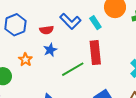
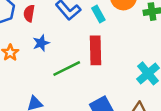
red semicircle: (47, 30) -> (29, 13), moved, turned 104

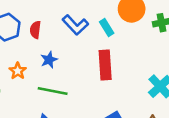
green line: (67, 69) -> (53, 91), moved, turned 40

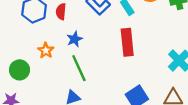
green line: (53, 91) -> (79, 68), turned 56

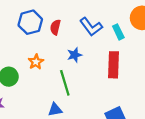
blue star: (75, 39) -> (75, 55), moved

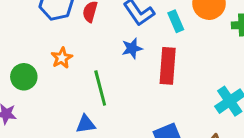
blue star: (75, 55) -> (132, 48), moved

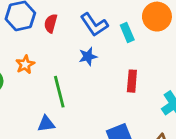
red rectangle: (168, 66) -> (132, 81), moved, size x0.7

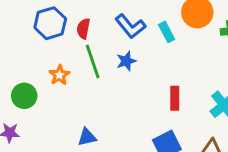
red rectangle: (132, 81) -> (175, 98), moved
green line: (59, 92) -> (93, 61), moved

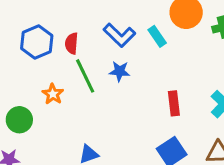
blue star: (126, 61) -> (120, 71), turned 30

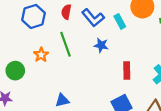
red semicircle: (72, 43) -> (66, 12), moved
blue star: (120, 71) -> (101, 45), moved

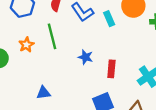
blue star: (101, 45) -> (86, 57), moved

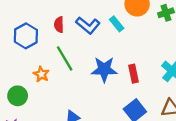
blue star: (86, 57) -> (104, 69), size x1.6

